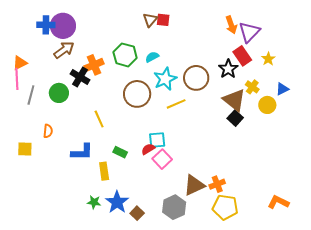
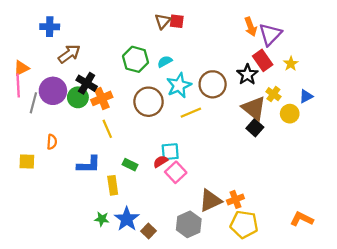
purple circle: (63, 26) -> (53, 91), moved
orange cross: (94, 65) -> (102, 98), moved
green circle: (59, 93) -> (78, 97), moved

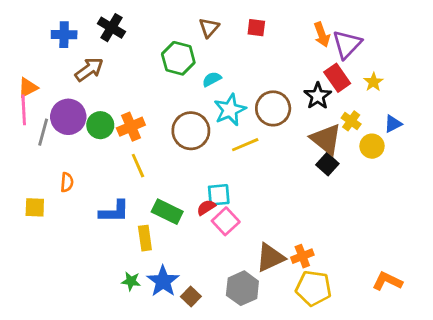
red square: (177, 21) -> (256, 28), moved
green hexagon: (135, 59) -> (178, 58), moved
black cross: (87, 83) -> (111, 28), moved
green rectangle: (130, 165) -> (167, 212), size x1.5

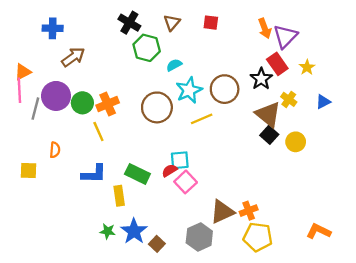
black cross: (111, 28) -> (129, 23), moved
yellow circle: (372, 146) -> (296, 142), moved
yellow line: (138, 166) -> (98, 132), moved

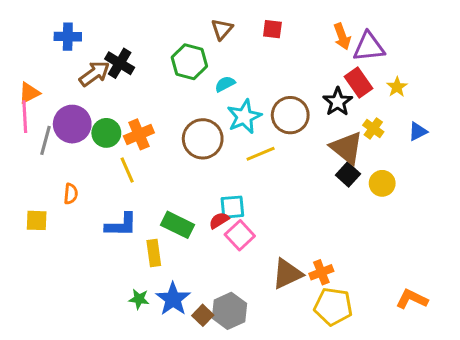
black cross: (129, 23) -> (120, 63), moved
purple triangle: (285, 36) -> (369, 47), turned 40
gray hexagon: (199, 237) -> (229, 311), moved

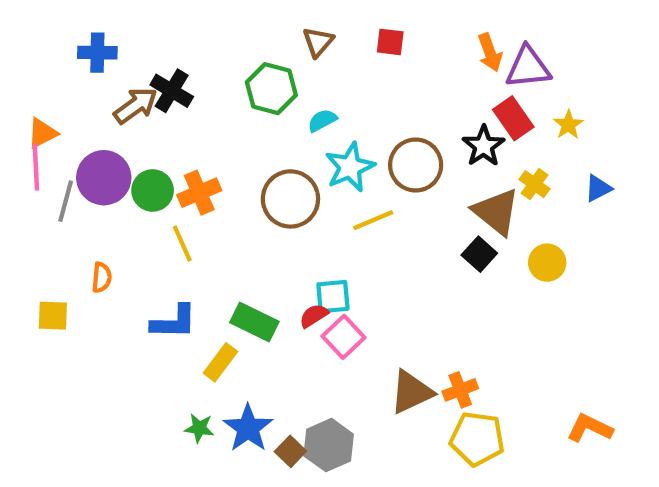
black square: (348, 174) -> (479, 254), moved
yellow rectangle: (154, 253) -> (220, 362), turned 45

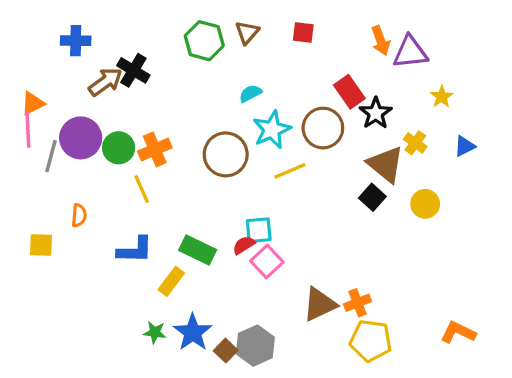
green hexagon: (271, 89) -> (204, 41), moved
red rectangle: (513, 118) -> (349, 92), moved

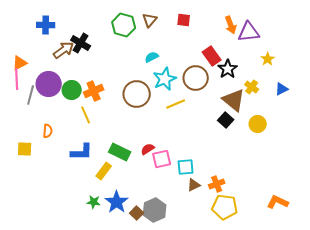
cyan square: (259, 230) -> (186, 167), moved
pink square: (267, 262) -> (162, 159), turned 30
brown triangle: (320, 304) -> (194, 185), size x0.6

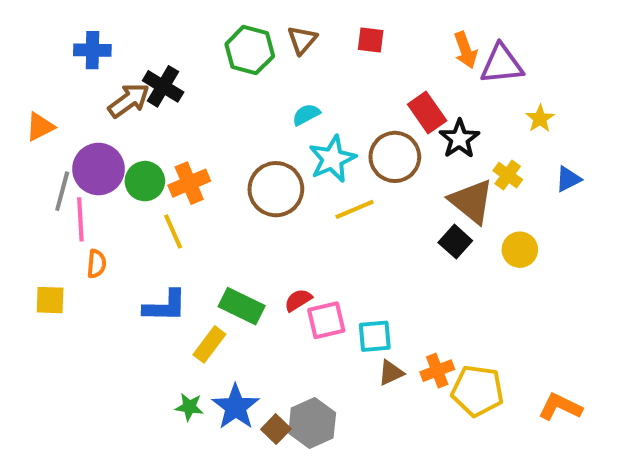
pink line: (17, 79) -> (80, 219), moved
yellow pentagon: (225, 207) -> (478, 391), moved

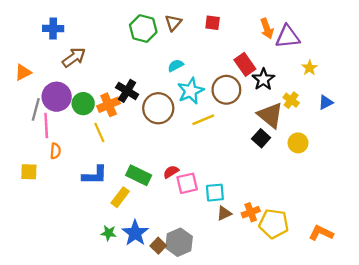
black cross: (163, 86) -> (127, 91), moved

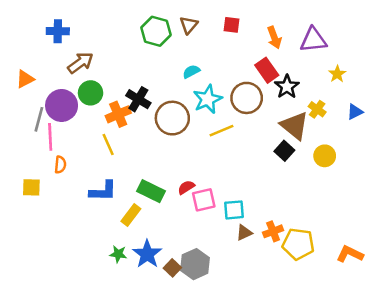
orange arrow: (267, 29) -> (274, 37), moved
green circle: (83, 104) -> (91, 93), moved

